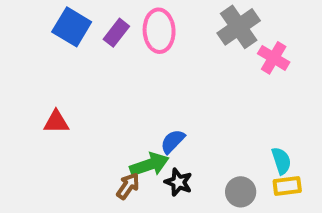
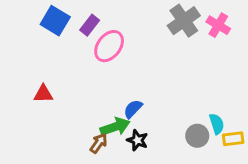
pink ellipse: (159, 31) -> (109, 46), moved, turned 40
pink cross: (274, 58) -> (218, 25), moved
yellow rectangle: (287, 186) -> (233, 139), moved
gray circle: (241, 192) -> (197, 136), moved

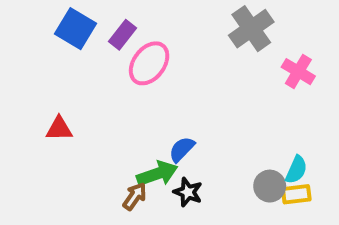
pink cross: (218, 25) -> (298, 72), moved
cyan semicircle: (217, 124) -> (296, 170), turned 42
yellow rectangle: (233, 139) -> (296, 194), moved

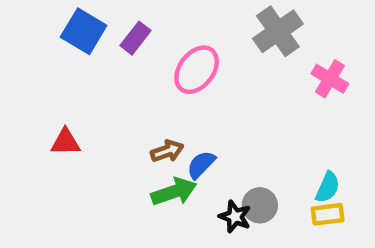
pink ellipse: (149, 63) -> (197, 70), moved
gray circle: (270, 186) -> (260, 205), moved
black star: (188, 192) -> (235, 217), moved
brown arrow: (135, 196) -> (167, 151), moved, turned 36

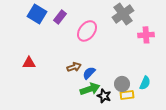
pink cross: (330, 79) -> (146, 35), turned -35
green arrow: (174, 192) -> (90, 89), moved
gray circle: (260, 205) -> (122, 84), moved
yellow rectangle: (328, 214) -> (127, 95), moved

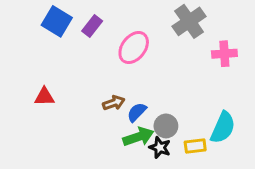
cyan semicircle: (145, 83) -> (223, 128), size x1.5
gray circle: (122, 84) -> (166, 126), moved

